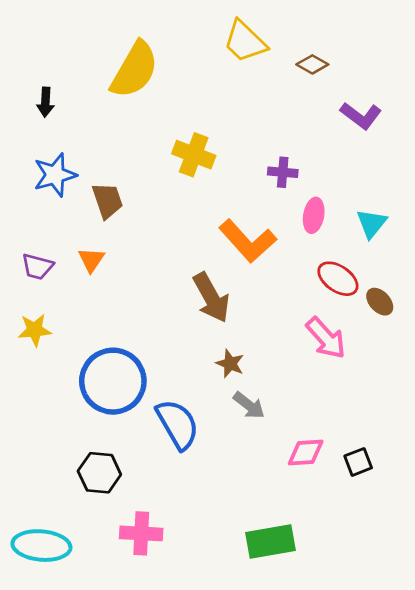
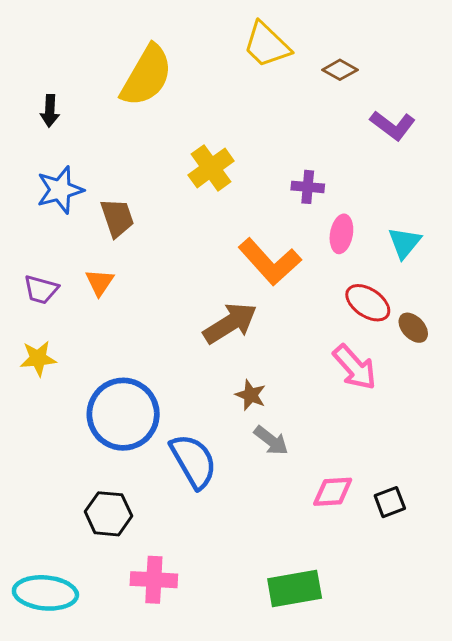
yellow cross: (194, 155) -> (211, 168), turned 33
brown arrow: (211, 298) -> (230, 323), turned -93

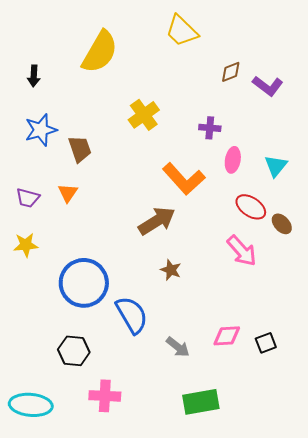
brown diamond: (340, 70) -> (231, 72), moved, turned -50
gray arrow: (271, 441) -> (178, 347), moved

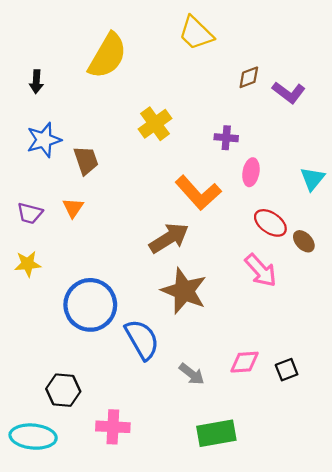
cyan triangle: (276, 166) -> (312, 179), moved
brown star: (171, 270) -> (184, 291), size x2.0
black hexagon: (74, 351) -> (63, 390), moved

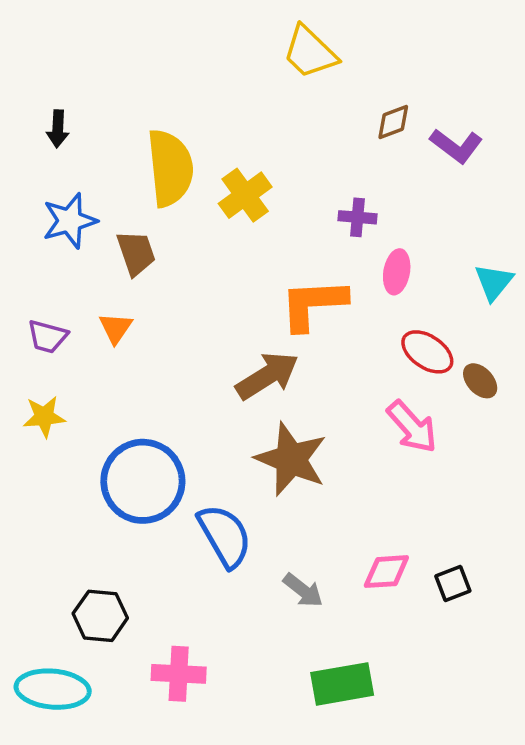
yellow semicircle: (108, 56) -> (170, 168), moved, turned -36
orange L-shape: (198, 193) -> (313, 304), turned 129

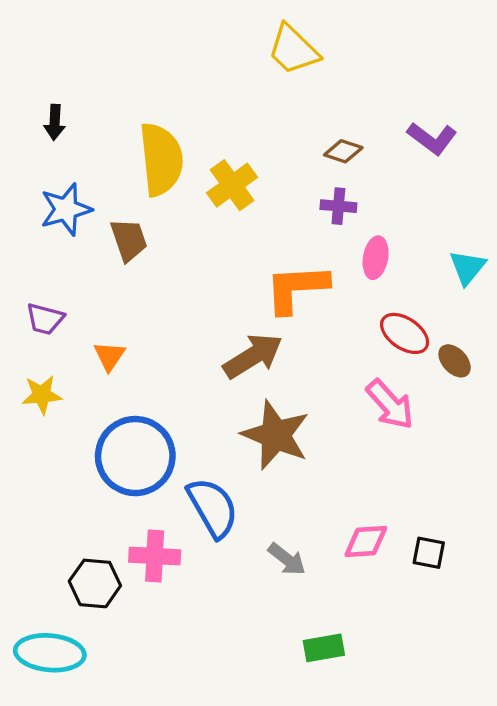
brown diamond: (393, 122) -> (343, 151), moved, turned 39
orange triangle: (116, 328) -> (109, 356), moved
black square: (453, 583) -> (429, 553), turned 32
pink cross: (179, 674) -> (155, 556), moved
green rectangle: (342, 684) -> (324, 648), size x0.7

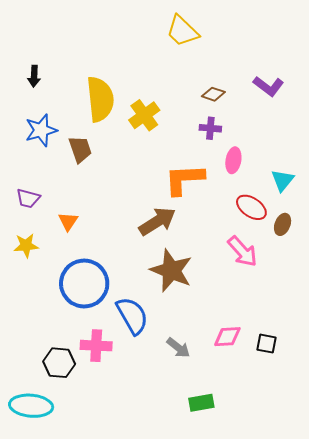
cyan triangle: (467, 267) -> (283, 180), moved
brown ellipse: (455, 361) -> (283, 224), turned 65

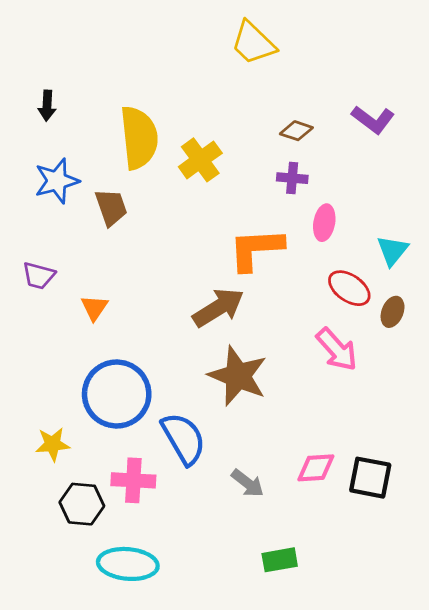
yellow star: (26, 245) -> (53, 444), moved
black square: (266, 344) -> (370, 478), size x1.5
cyan ellipse: (31, 406) -> (128, 564), moved

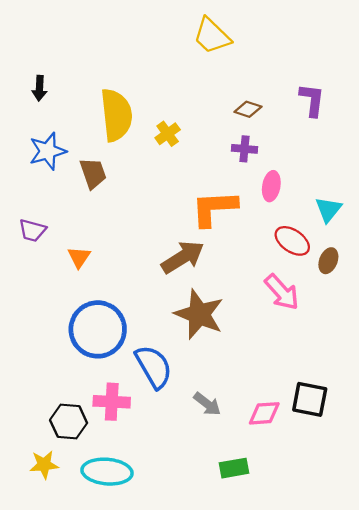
purple L-shape: (373, 120) -> (312, 100), turned -120
yellow cross: (200, 160) -> (168, 134), size x0.7
yellow star: (53, 444) -> (44, 465), moved
pink diamond: (316, 468) -> (264, 413), moved

